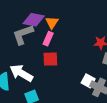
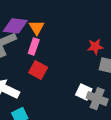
red square: (50, 59) -> (38, 70), turned 35

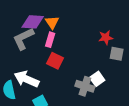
white square: (84, 92) -> (97, 79), turned 32
gray cross: (97, 99) -> (85, 86), moved

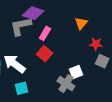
orange triangle: (52, 22) -> (81, 23), moved
white square: (97, 79) -> (76, 72), moved

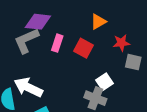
orange triangle: (81, 23) -> (98, 22), turned 32
red square: (45, 54) -> (83, 48), moved

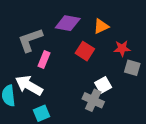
purple diamond: (38, 22) -> (68, 23), moved
pink rectangle: (57, 43) -> (44, 60), moved

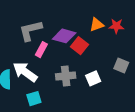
purple diamond: (68, 23) -> (64, 36), moved
red star: (122, 48) -> (116, 26), moved
gray cross: (93, 100) -> (66, 76), moved, turned -36

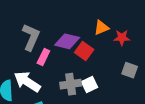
red star: (116, 26) -> (122, 38), moved
gray L-shape: (30, 30) -> (31, 37), turned 130
white square: (93, 78) -> (90, 85), moved

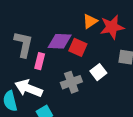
red star: (122, 38) -> (112, 27), size x1.5
white square: (90, 85) -> (98, 72), moved

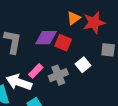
pink rectangle: (40, 61) -> (36, 71), moved, turned 32

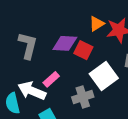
white square: (83, 65) -> (104, 76), size x1.6
gray cross: (58, 75) -> (83, 97), moved

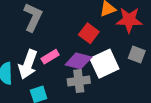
purple diamond: (65, 43) -> (78, 61), moved
white arrow: (32, 91) -> (28, 64), turned -104

